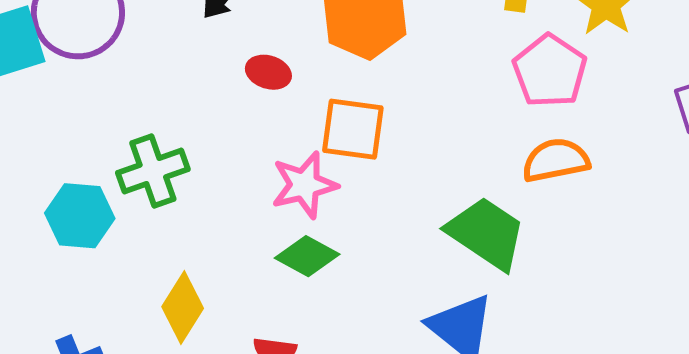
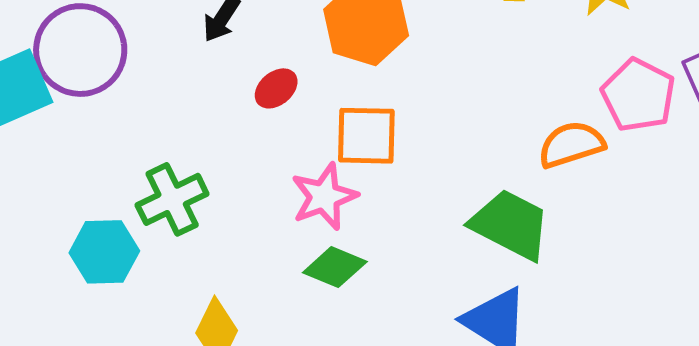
pink pentagon: (550, 71) -> (638, 95), moved
red ellipse: (268, 72) -> (276, 88), turned -51

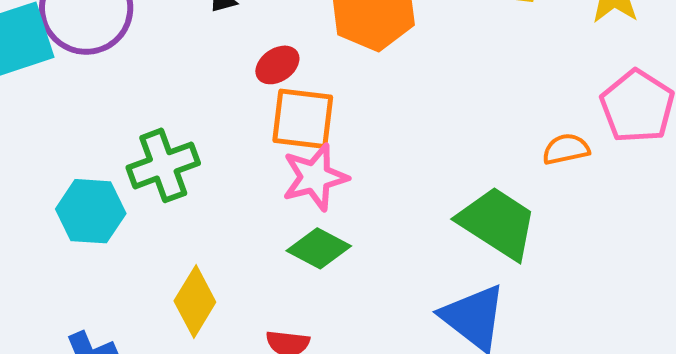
orange square: (366, 136) -> (303, 119), moved
orange semicircle: (571, 145) -> (566, 149), size x0.7

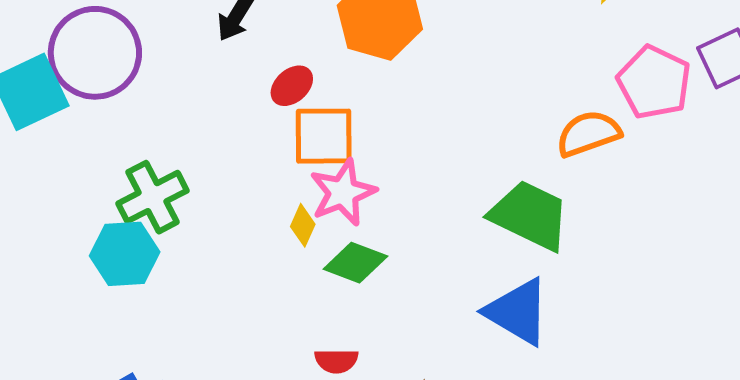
orange semicircle: (566, 149) -> (588, 134), size x1.4
green cross: (163, 165) -> (152, 197), moved
yellow diamond: (195, 301) -> (303, 225), moved, size x0.6

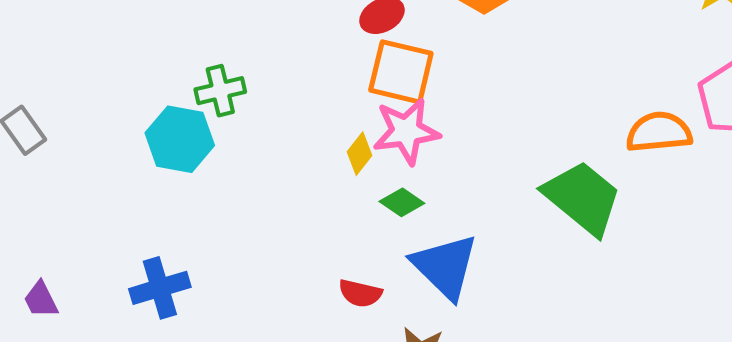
green cross: (152, 197) -> (220, 91), size x0.7
green diamond: (355, 263) -> (402, 202), size x0.7
blue triangle: (518, 312) -> (445, 266), moved

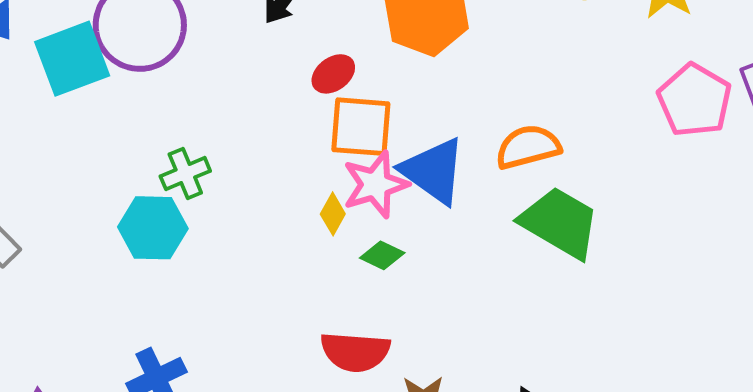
orange semicircle: (659, 132) -> (528, 147), moved
blue triangle: (445, 266) -> (433, 171), moved
red semicircle: (360, 293) -> (355, 352), size x1.6

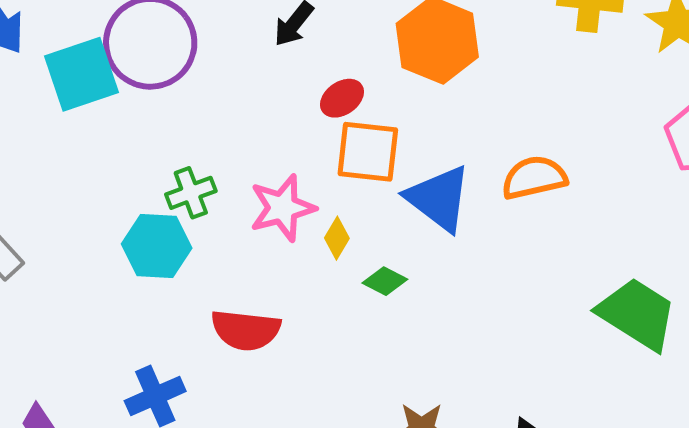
pink star: (375, 185) -> (283, 208), moved
green trapezoid: (560, 223) -> (637, 314), moved
red semicircle: (355, 352) -> (246, 330), moved

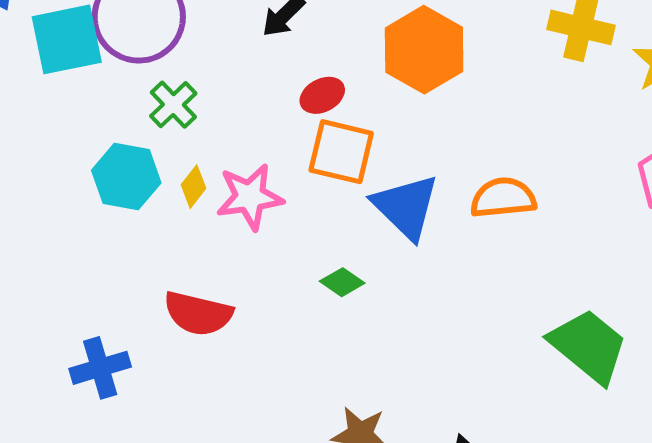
green cross: (191, 193) -> (173, 105), moved, turned -30
yellow diamond: (337, 238) -> (194, 187), moved
cyan hexagon: (157, 246) -> (126, 177), moved

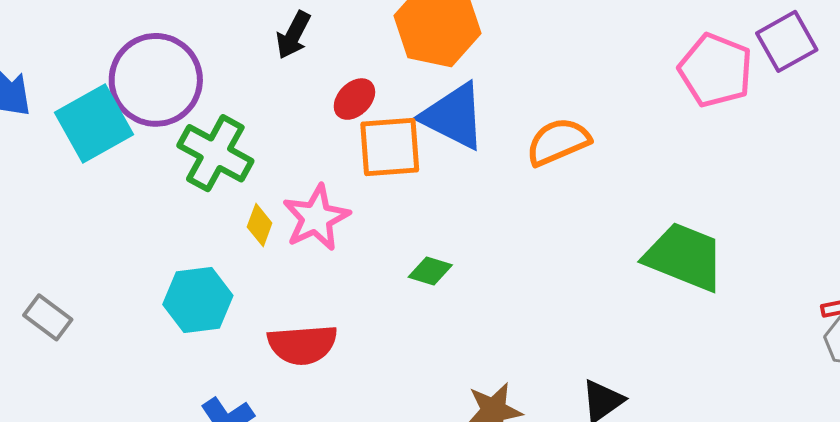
green cross: (173, 105) -> (215, 153), size x1.5
cyan hexagon: (126, 177) -> (198, 300), moved
blue triangle: (406, 207) -> (454, 116), moved

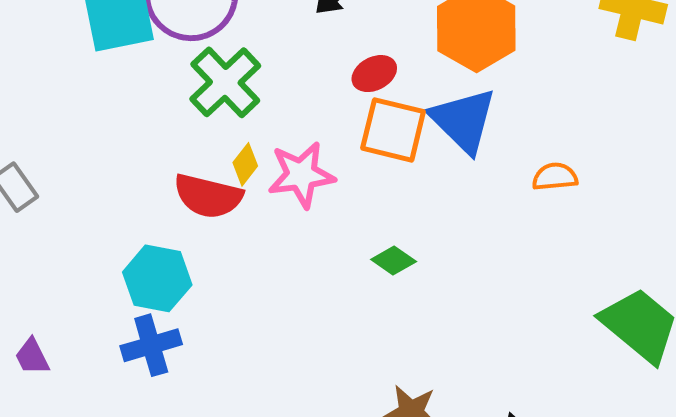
orange semicircle: (558, 142) -> (555, 177), size x0.7
cyan hexagon: (198, 300) -> (157, 278), moved
red semicircle: (302, 345) -> (208, 196), moved

